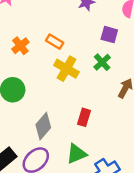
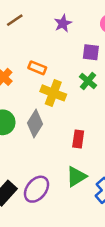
gray diamond: (43, 126) -> (35, 124), moved

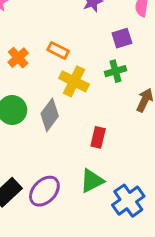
purple square: (91, 52) -> (122, 38), turned -30
green cross: (88, 81) -> (115, 71), turned 30

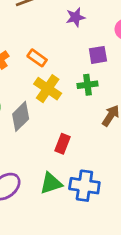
blue cross: (128, 201) -> (84, 186), moved, turned 36

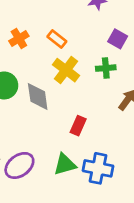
purple square: (98, 55) -> (118, 39), turned 36
gray diamond: (21, 116) -> (38, 97), turned -56

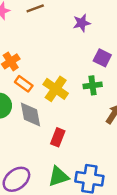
orange rectangle: (57, 39) -> (24, 84), moved
red rectangle: (78, 126) -> (58, 137), moved

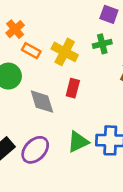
gray diamond: (31, 115) -> (42, 102), moved
red rectangle: (58, 137) -> (73, 88), moved

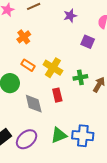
orange cross: (15, 29) -> (24, 37), moved
green cross: (102, 44) -> (80, 77), moved
red rectangle: (73, 88) -> (57, 95), turned -32

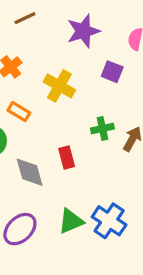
purple star: (70, 16) -> (83, 31), size x1.5
yellow cross: (53, 68) -> (59, 86), moved
blue cross: (83, 136) -> (109, 221), turned 30

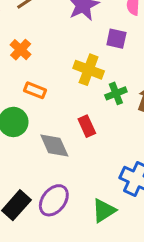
yellow cross: (59, 86) -> (89, 70), moved
green triangle: (71, 221) -> (104, 211), moved

